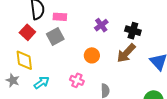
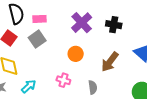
purple cross: (101, 25) -> (82, 23), size x1.5
brown arrow: (126, 53) -> (110, 62), moved

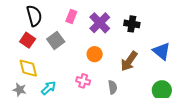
pink rectangle: (39, 19) -> (71, 16), moved, turned -64

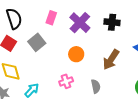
pink cross: (83, 81) -> (66, 81), turned -32

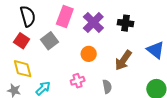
pink rectangle: (51, 18) -> (65, 16), size x1.5

